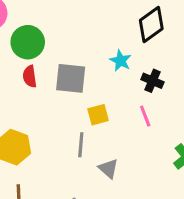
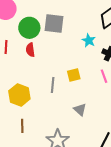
gray square: (71, 78) -> (54, 24), moved
gray line: (81, 145) -> (53, 85), moved

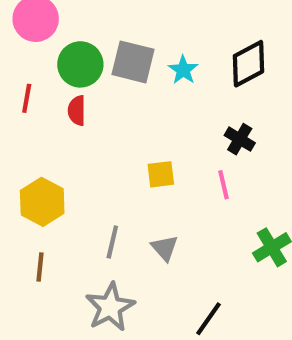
cyan star: (89, 40) -> (183, 70), moved
gray line: (53, 85) -> (112, 242), moved

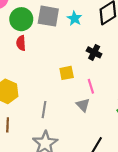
black cross: (240, 139) -> (94, 52), moved
pink line: (223, 185) -> (91, 86), moved
gray triangle: (165, 248) -> (83, 105), moved

